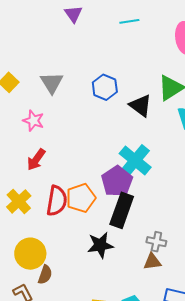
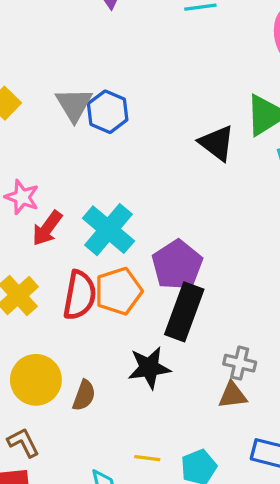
blue hexagon: (105, 87) -> (108, 112), moved
pink star: (33, 121) -> (22, 197), moved
cyan cross: (135, 160) -> (108, 230), moved
brown semicircle: (45, 275) -> (84, 395), moved

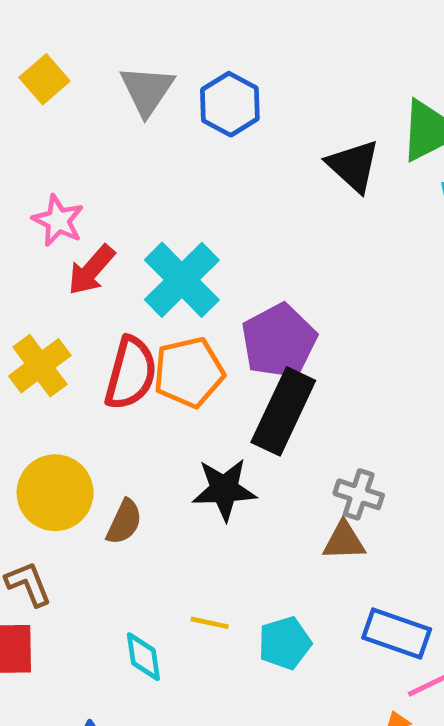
blue hexagon: (108, 112) -> (230, 104), moved

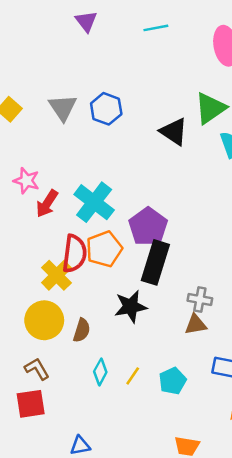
yellow cross: (40, 366) -> (57, 275), moved
yellow line: (210, 623) -> (133, 376), turned -60
cyan diamond: (143, 657) -> (100, 372), moved, turned 45

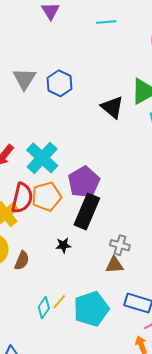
black star: (131, 307) -> (63, 245), size x0.6
cyan diamond: (100, 372) -> (44, 308), moved
cyan pentagon: (173, 381) -> (91, 309), size x1.6

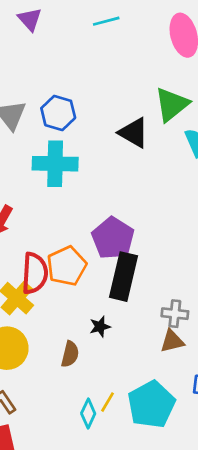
cyan cross: (42, 158) -> (55, 164), moved, turned -32
brown semicircle: (22, 261) -> (70, 354), moved

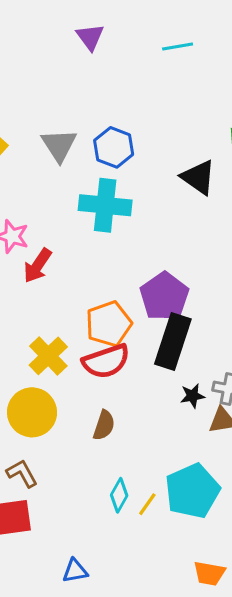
red semicircle: (35, 273) -> (106, 361), moved, turned 63
black star: (100, 327) -> (192, 396), moved
yellow line: (107, 402) -> (147, 504), moved

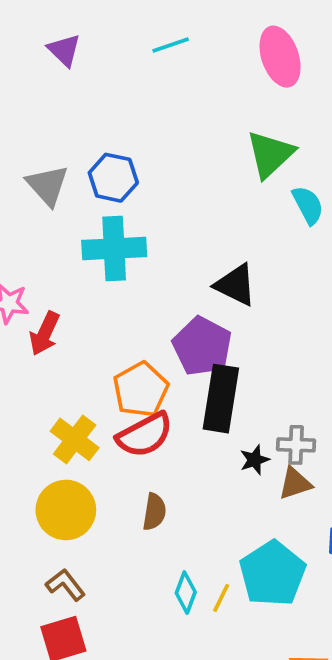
black triangle: (198, 177) -> (236, 285), moved

